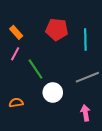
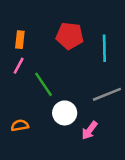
orange rectangle: (16, 32) -> (20, 40), turned 48
pink arrow: (85, 113) -> (90, 130), moved, turned -133

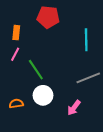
red pentagon: (70, 36) -> (48, 17), moved
white circle: (65, 113) -> (43, 95), moved

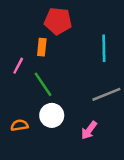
orange rectangle: (16, 33) -> (42, 47), moved

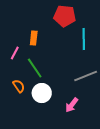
red pentagon: (58, 21) -> (65, 16), moved
orange semicircle: (19, 125) -> (19, 86), moved, turned 64

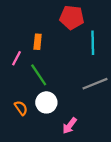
orange semicircle: (19, 86) -> (21, 108), moved
pink arrow: (72, 105) -> (70, 126), moved

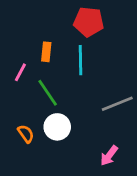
cyan line: (93, 43) -> (80, 60), moved
pink arrow: (70, 126) -> (109, 156), moved

